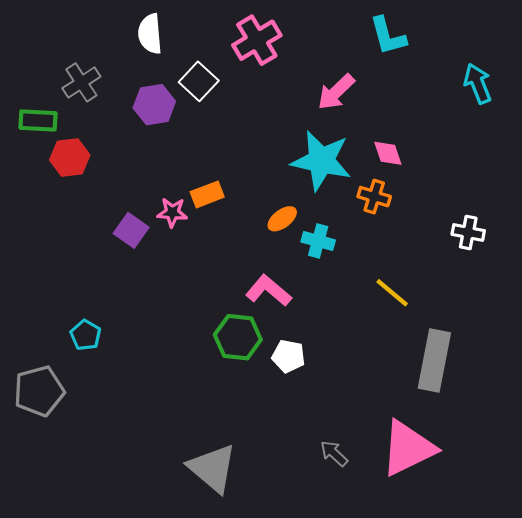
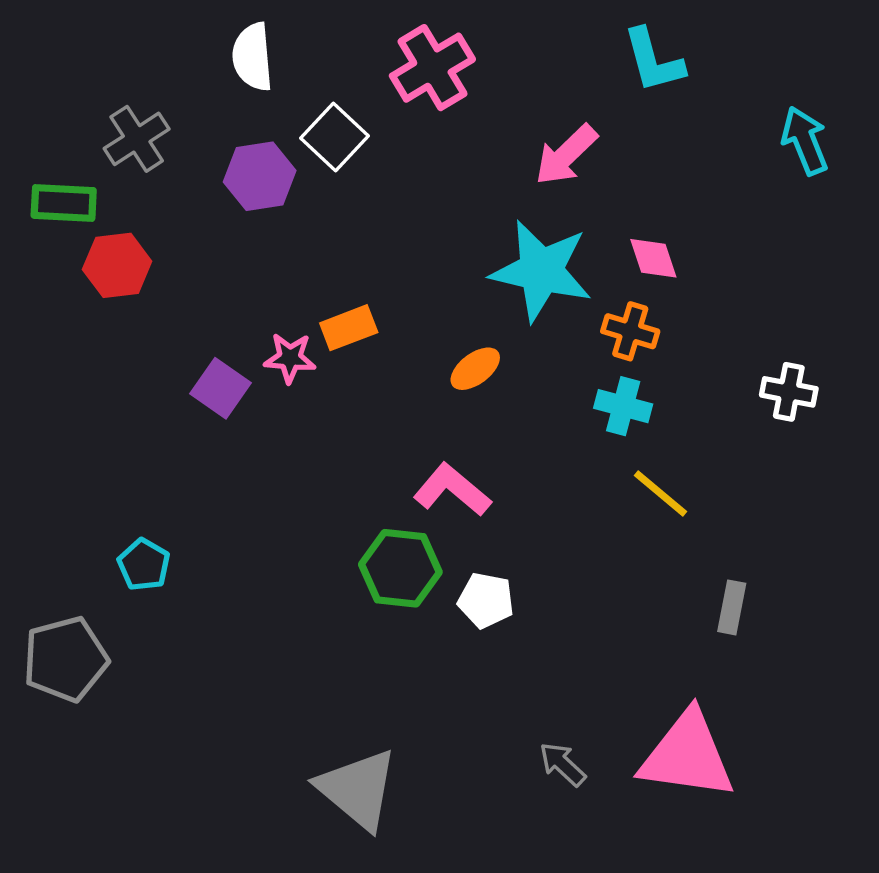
cyan cross: (318, 241) -> (623, 406), moved
gray rectangle: (434, 360) -> (732, 607), size x0.5
pink triangle: (408, 448) -> (687, 755), turned 34

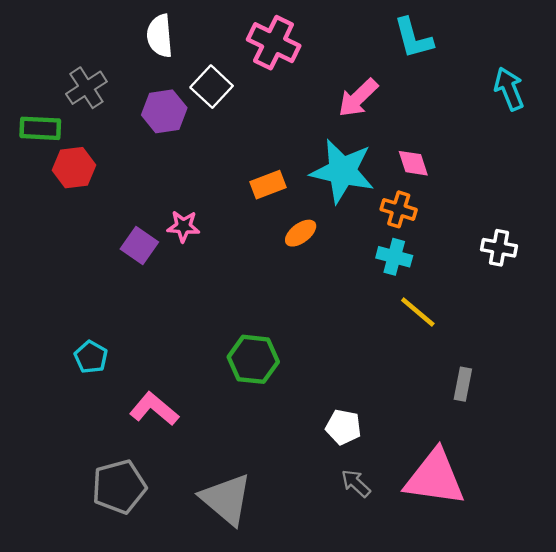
pink cross: (432, 68) -> (274, 43), turned -33
orange rectangle: (349, 328) -> (268, 185), moved
pink L-shape: (452, 490) -> (154, 409), moved
white pentagon: (486, 600) -> (343, 427), moved
gray pentagon: (65, 659) -> (119, 487), moved

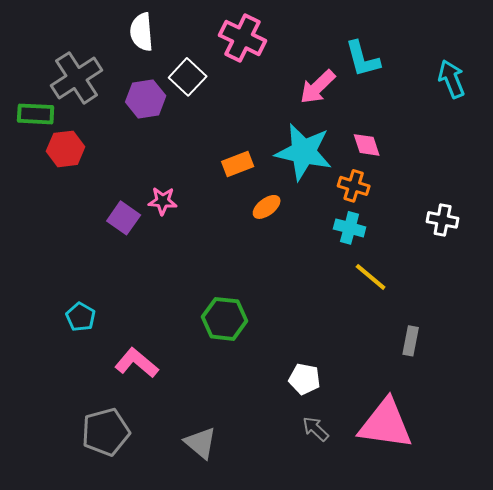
cyan L-shape: (413, 38) -> (363, 59), moved
gray cross: (86, 88) -> (77, 78), size x1.4
gray triangle: (226, 499) -> (201, 443), size x0.7

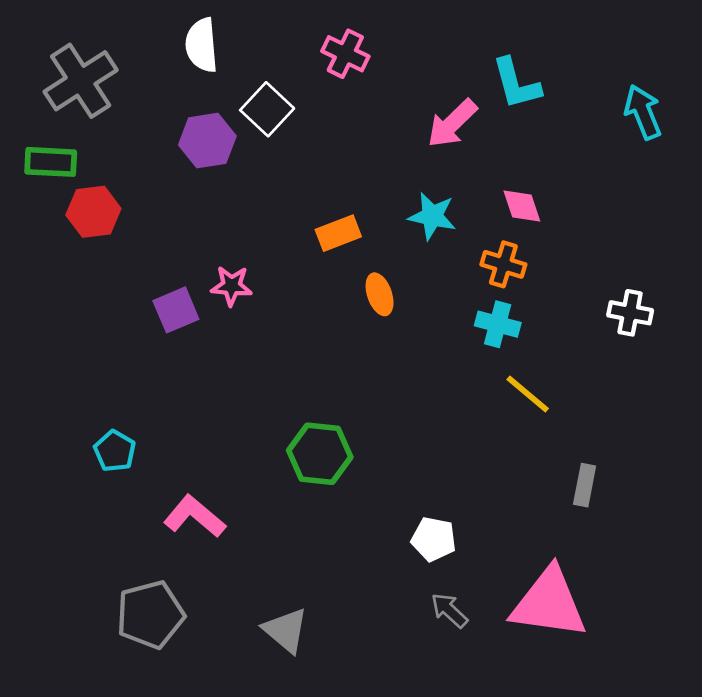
pink cross: (243, 38) -> (345, 54), size x0.7
gray cross: (77, 78) -> (81, 81), moved
cyan star: (304, 152) -> (432, 216), size x0.6
orange ellipse: (267, 207) -> (380, 294), turned -72
purple square: (124, 218) -> (176, 310), turned 32

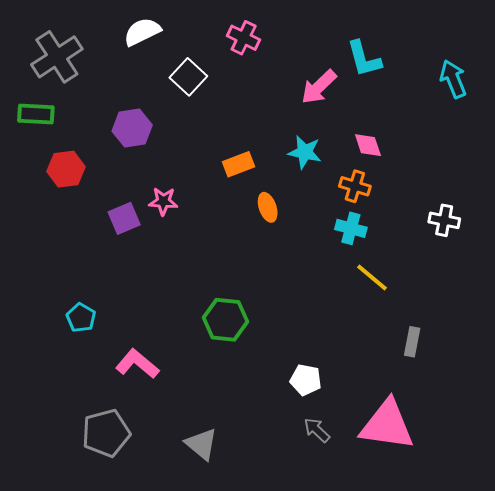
white semicircle: (202, 45) -> (142, 32), turned 69
purple hexagon: (207, 141) -> (132, 128), moved
red hexagon: (93, 212) -> (66, 169), moved

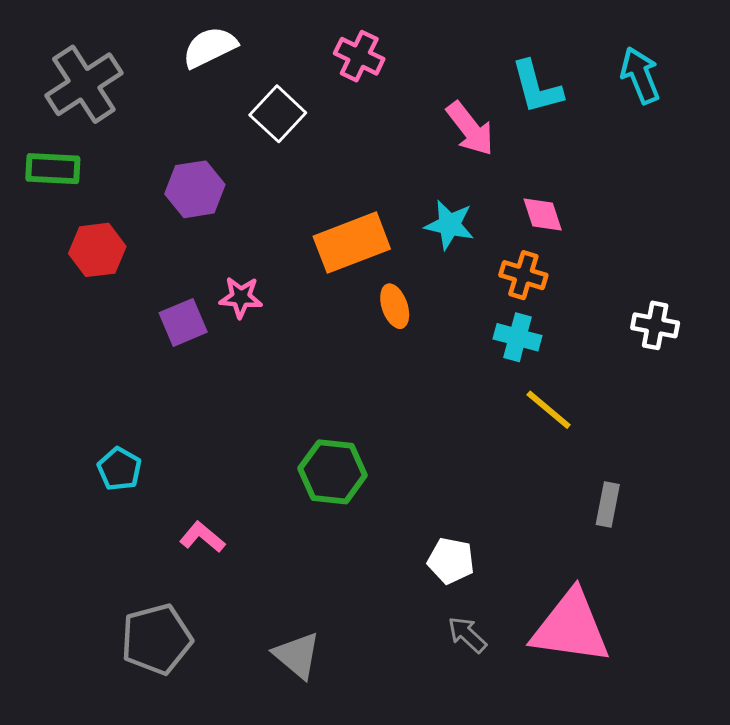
cyan arrow: (453, 79) -> (640, 75), moved
pink arrow: (319, 87) -> (470, 129), turned -84
orange rectangle: (239, 164) -> (352, 243), size x1.6
pink L-shape: (137, 364) -> (202, 537), size x0.7

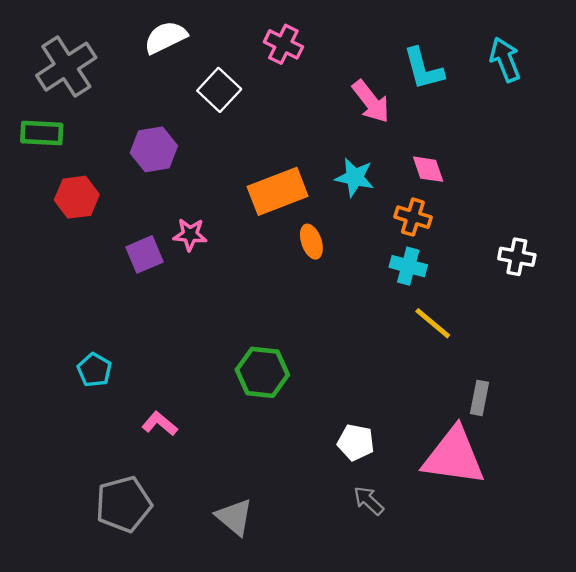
pink triangle: (571, 627) -> (454, 456), moved

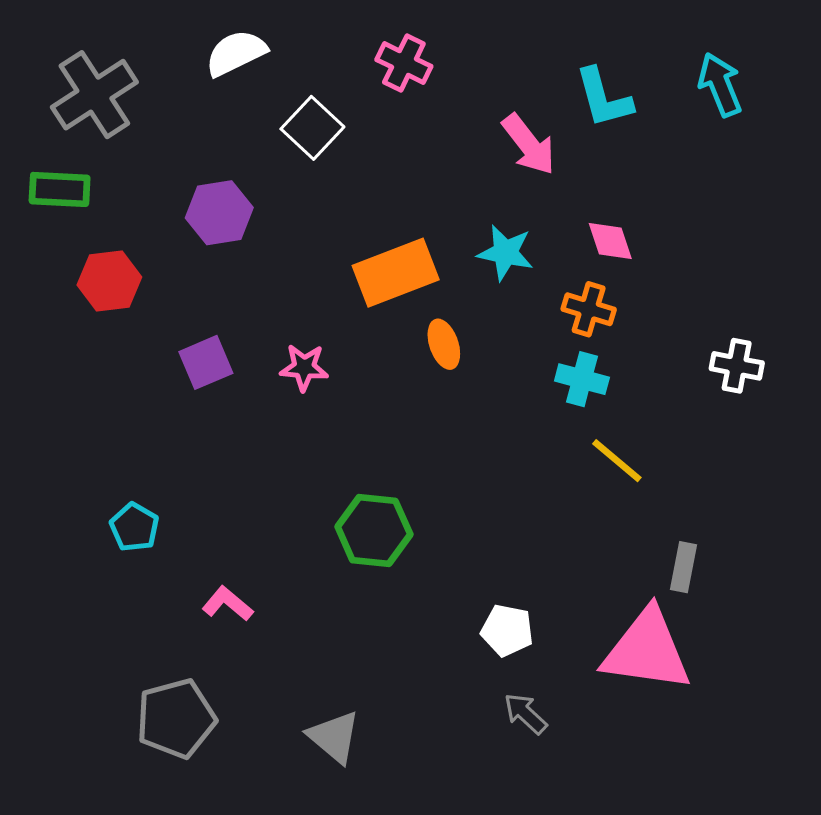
pink star: (190, 235) -> (304, 367), moved

